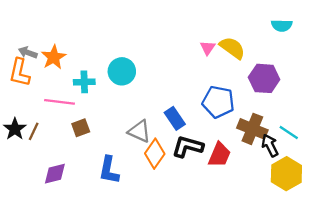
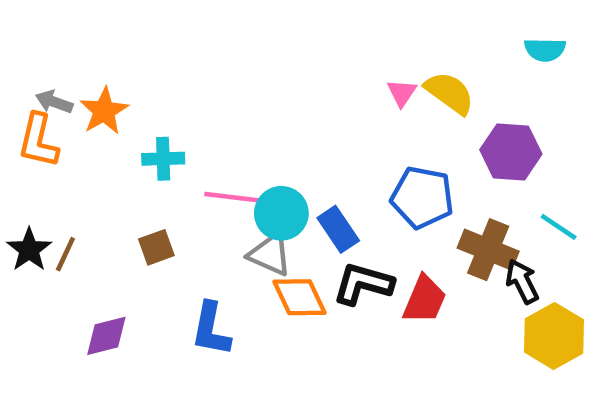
cyan circle: (122, 71) -> (281, 213), moved
pink line: (60, 102) -> (234, 197), moved
cyan line: (289, 132) -> (559, 227), moved
orange diamond: (155, 154) -> (300, 297), turned -60

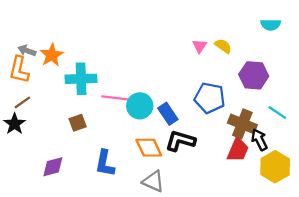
yellow semicircle: (449, 93) -> (223, 46), size x0.7
cyan cross: (163, 159) -> (81, 79), size x1.5
brown line: (65, 254) -> (22, 102), moved, turned 30
gray triangle: (270, 254) -> (153, 181), moved
red trapezoid: (424, 300) -> (238, 150), moved

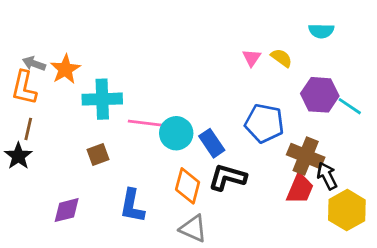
cyan semicircle: (271, 25) -> (321, 31), moved
brown line: (22, 102) -> (28, 129), turned -42
cyan line: (277, 113) -> (350, 106), moved
orange diamond: (149, 148) -> (188, 186), turned 40

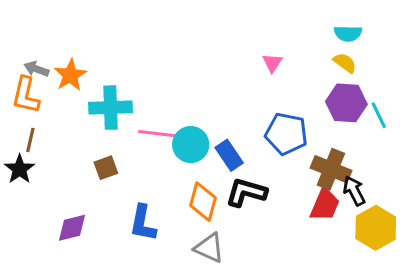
yellow semicircle: (281, 58) -> (345, 63), moved
cyan line: (350, 106) -> (379, 115), turned 30

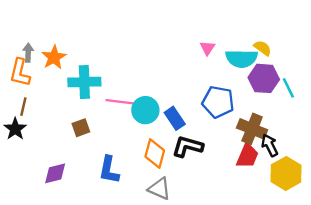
cyan semicircle: (348, 34) -> (241, 59), moved, size x1.5
gray arrow: (36, 69) -> (28, 53), turned 72

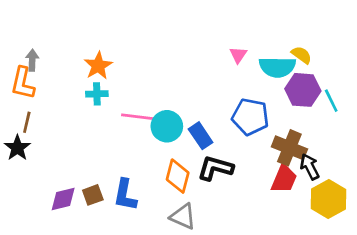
orange star: (54, 57) -> (98, 66), moved
cyan cross: (84, 82) -> (97, 94), size x0.6
brown square: (81, 128) -> (93, 195), moved

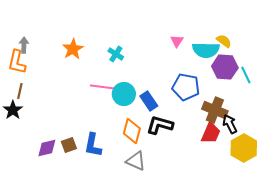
cyan cross: (97, 94) -> (116, 54), moved, turned 35

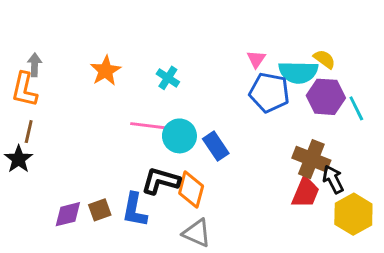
blue pentagon: (186, 87) -> (269, 92), moved
black L-shape: (160, 125) -> (161, 181), moved

